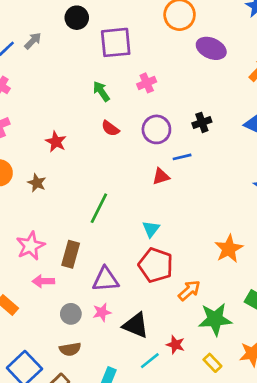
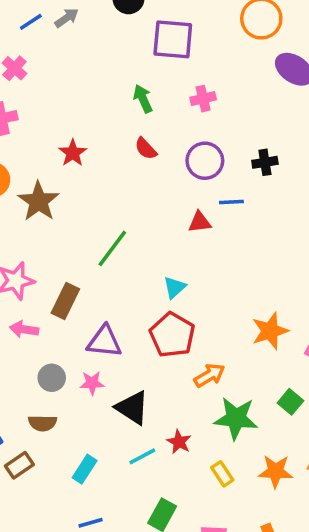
brown star: (37, 183) -> (38, 201), size x1.6

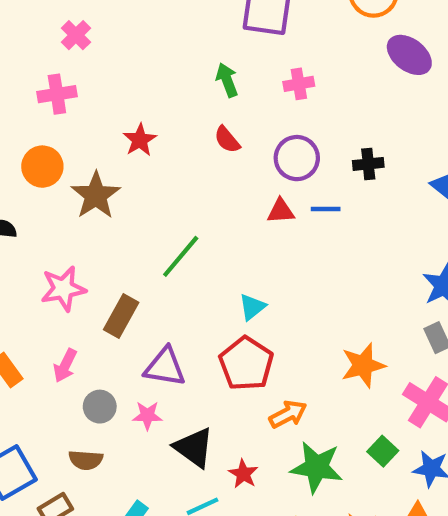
red triangle: (200, 222) -> (281, 211), moved
pink arrow: (24, 329) -> (65, 365), moved, turned -76
red star: (179, 442) -> (243, 474), moved

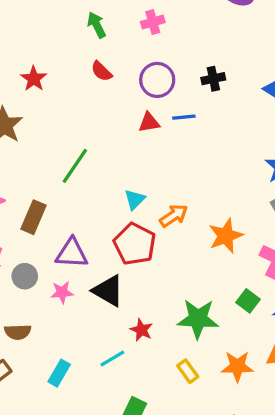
gray circle: (100, 407) -> (25, 276), moved
orange arrow: (288, 414) -> (174, 216), moved
black triangle: (194, 448) -> (108, 291), moved

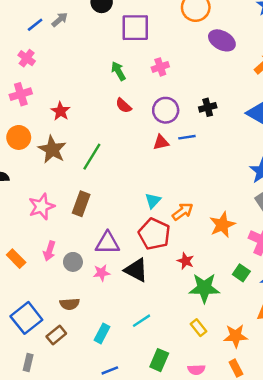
red star: (34, 79) -> (61, 111), moved
green line: (75, 166) -> (92, 157), moved
brown rectangle: (33, 217) -> (81, 204), moved
red star: (141, 330) -> (186, 261), moved
orange star: (237, 366) -> (236, 336), moved

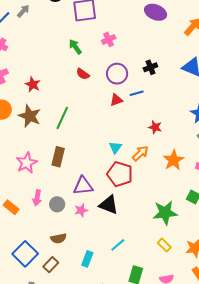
red star: (186, 261) -> (155, 127), moved

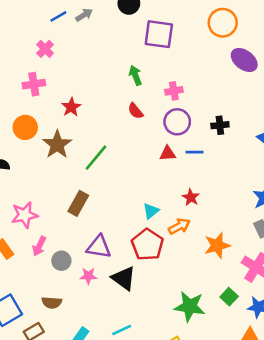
pink cross: (109, 39) -> (174, 91), moved
red star: (155, 127) -> (191, 197), moved
pink star: (27, 163) -> (25, 215), moved

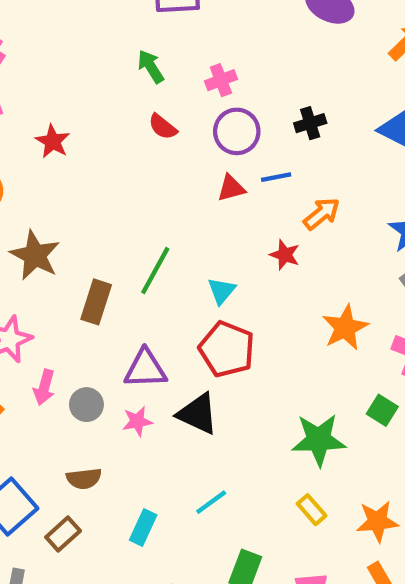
brown star: (57, 145) -> (35, 255), moved
green line: (96, 158) -> (155, 271), moved
orange arrow: (179, 226) -> (322, 214), moved

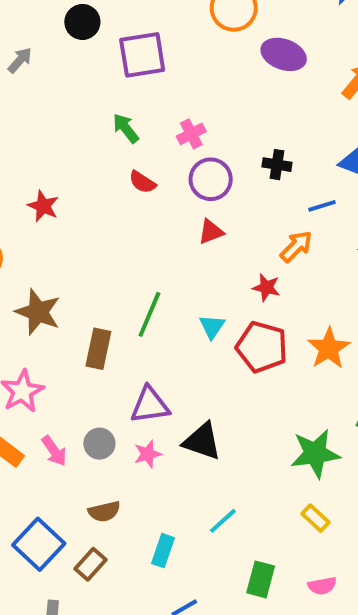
black cross: (310, 123) -> (277, 165), turned 32
blue line: (276, 177) -> (322, 206), moved
red pentagon: (227, 349) -> (262, 347), moved
pink arrow: (44, 387) -> (54, 451), moved, turned -44

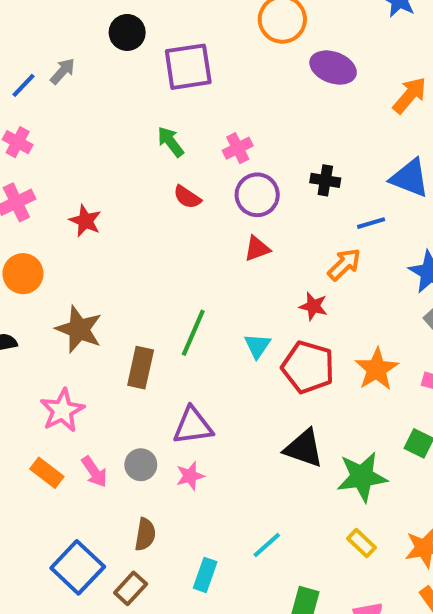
black triangle: (202, 441) -> (304, 448), moved
brown semicircle: (104, 512) -> (145, 534), turned -68

